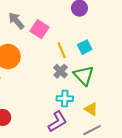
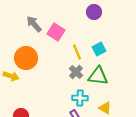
green triangle: (84, 75) -> (98, 76), turned -40

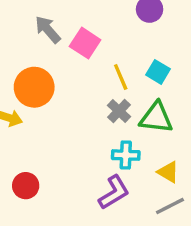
cyan square: (99, 49) -> (158, 72), turned -32

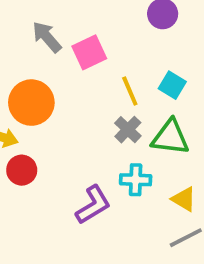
pink square: (85, 43) -> (89, 52), turned 32
red circle: (26, 186) -> (22, 170), moved
purple L-shape: (114, 192) -> (93, 205), moved

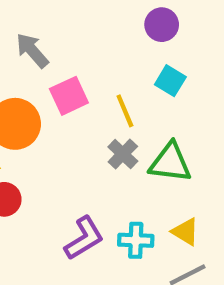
pink square: (89, 52) -> (69, 96), moved
cyan square: (172, 85) -> (170, 81), moved
cyan cross: (136, 180) -> (136, 240), moved

